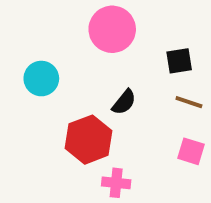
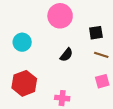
red hexagon: (89, 140) -> (24, 83), moved
pink square: (191, 151) -> (102, 81), turned -32

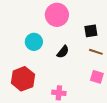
cyan circle: (22, 42) -> (34, 42), moved
pink square: (102, 81) -> (97, 77), turned 32

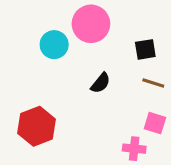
cyan circle: (34, 42) -> (54, 45), moved
pink cross: (59, 93) -> (134, 149), moved

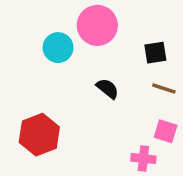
black semicircle: (101, 83) -> (108, 89), turned -90

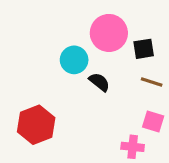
pink circle: (97, 25) -> (109, 33), moved
cyan circle: (58, 48) -> (74, 60), moved

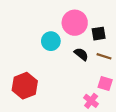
black semicircle: (99, 82) -> (81, 54), moved
pink cross: (133, 147) -> (91, 101), turned 32

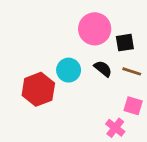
cyan circle: (51, 41) -> (69, 70), moved
red hexagon: (25, 86) -> (38, 89), moved

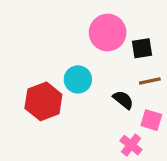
black semicircle: (103, 69) -> (123, 100), moved
brown line: (132, 71) -> (150, 81), turned -30

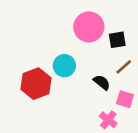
brown line: (150, 81) -> (124, 67), turned -30

